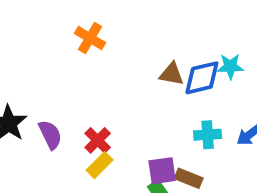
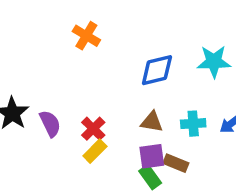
cyan star: (230, 66) -> (214, 62), size x1.4
brown triangle: (172, 74) -> (152, 122), moved
blue diamond: (202, 78) -> (157, 70), moved

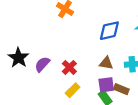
purple semicircle: (50, 124) -> (42, 64), turned -112
yellow rectangle: (95, 151) -> (73, 90), moved

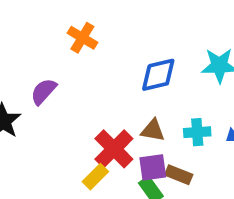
purple semicircle: (42, 64) -> (44, 91), moved
red cross: (69, 67) -> (114, 149), moved, size x1.5

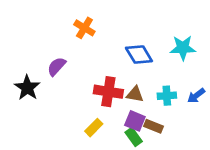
blue diamond: (158, 75) -> (139, 54), turned 72
red cross: (114, 149) -> (108, 92), moved, turned -36
purple square: (153, 167) -> (135, 121), turned 30

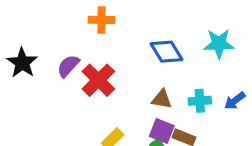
orange cross: (84, 28) -> (101, 20), turned -30
black star: (27, 88) -> (22, 63), moved
red cross: (108, 92) -> (98, 80), moved, turned 36

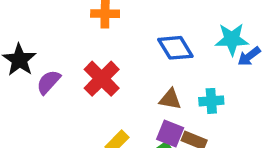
purple semicircle: (68, 66) -> (49, 82), moved
blue arrow: (235, 101) -> (249, 56), moved

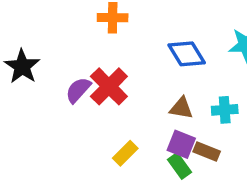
purple semicircle: (49, 82) -> (78, 90), moved

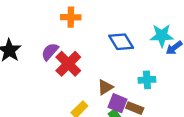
purple semicircle: (78, 90) -> (50, 52), moved
brown triangle: (181, 108) -> (105, 87), moved, turned -42

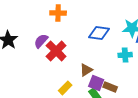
blue diamond: (121, 42) -> (99, 33), turned -50
cyan cross: (147, 80) -> (125, 55), moved

